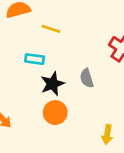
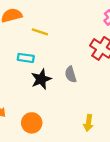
orange circle: (55, 113) -> (32, 123), moved

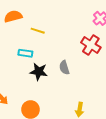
black star: (41, 79) -> (39, 72), turned 30

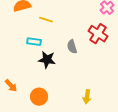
gray semicircle: (64, 68) -> (72, 47), moved

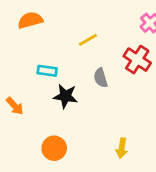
yellow line: (46, 20) -> (88, 40), moved, turned -48
orange arrow: (11, 86) -> (15, 106), moved

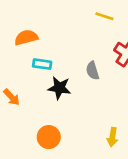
orange semicircle: (30, 20) -> (26, 37), moved
yellow line: (88, 40) -> (104, 16), moved, turned 48

